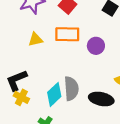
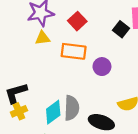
yellow triangle: (35, 39) -> (43, 38), moved
yellow cross: (21, 97) -> (19, 111), turned 32

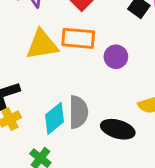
yellow triangle: (43, 38) -> (42, 45), moved, size x1.6

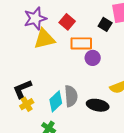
orange rectangle: (78, 38) -> (81, 43), moved
yellow triangle: (42, 45) -> (44, 39), moved

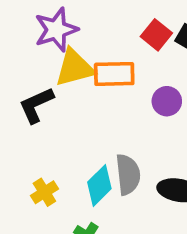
red square: (67, 22) -> (156, 35), moved
orange rectangle: (81, 43) -> (114, 74), moved
black L-shape: (22, 89) -> (36, 105), moved

